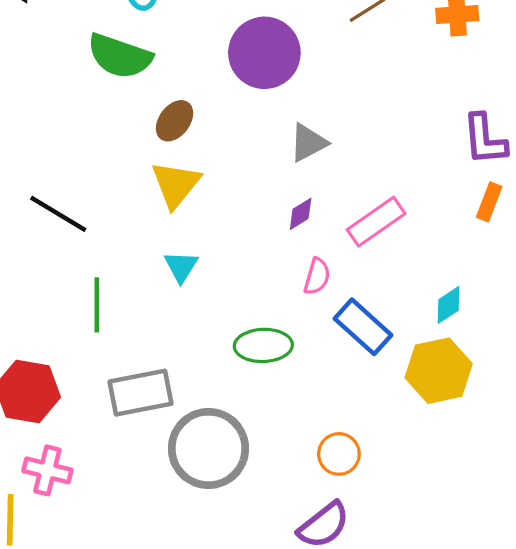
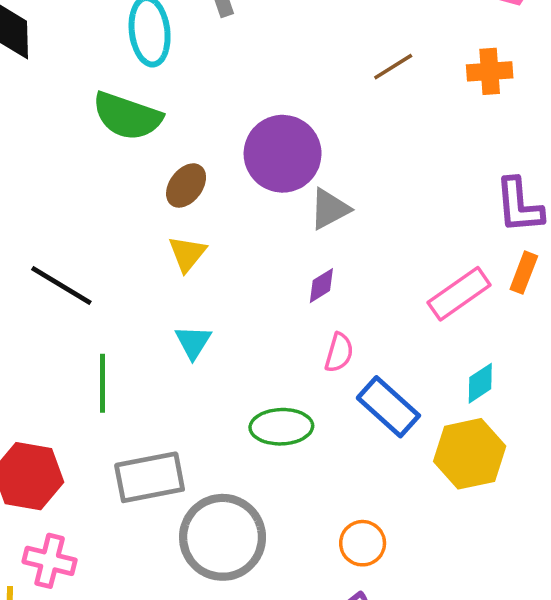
purple circle: (264, 53) -> (283, 154), moved
yellow triangle: (176, 184) -> (187, 254), size x0.7
pink rectangle: (376, 222) -> (459, 294), moved

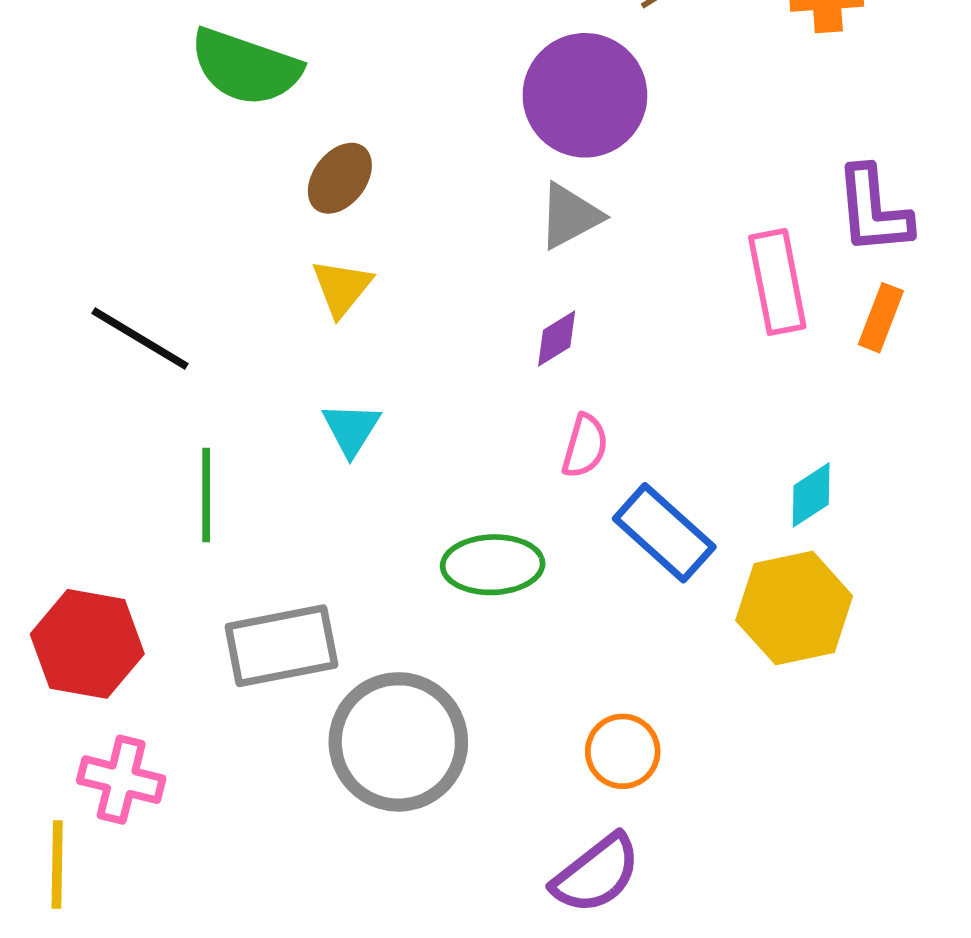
purple circle: (283, 154) -> (585, 95), moved
pink rectangle: (459, 294) -> (777, 282), moved, turned -66

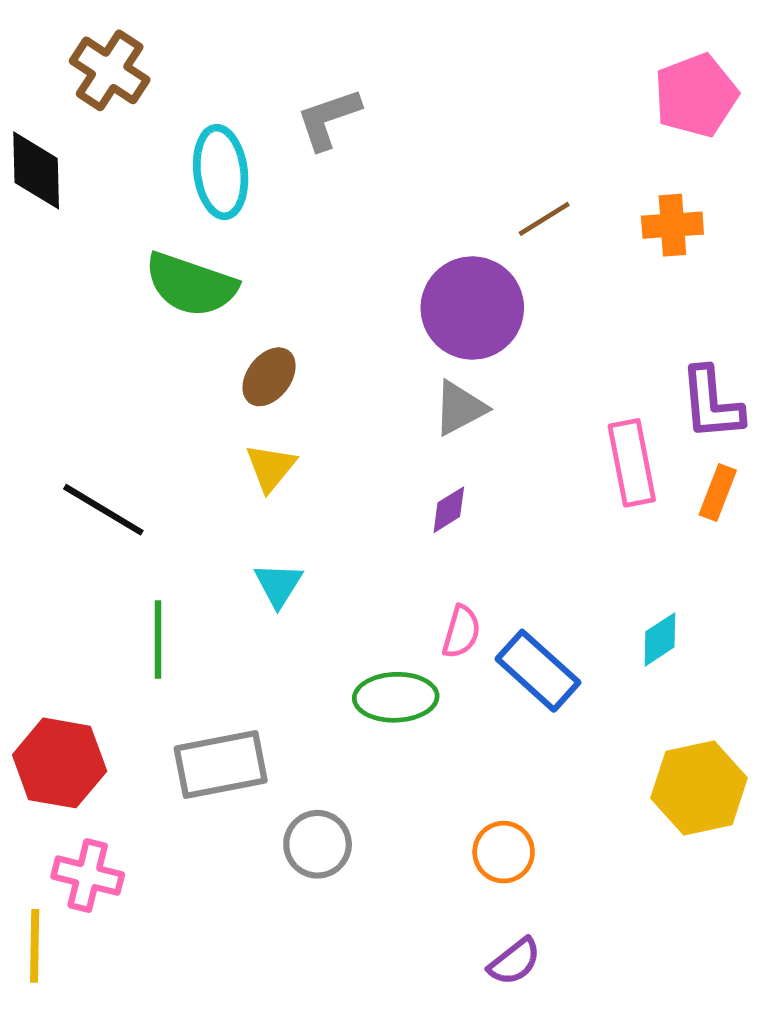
pink semicircle: (585, 446) -> (461, 632), moved
yellow hexagon: (794, 608) -> (699, 788), moved
gray circle: (398, 742) -> (318, 844), size x0.6
purple semicircle: (596, 874) -> (515, 961), moved, size x0.7

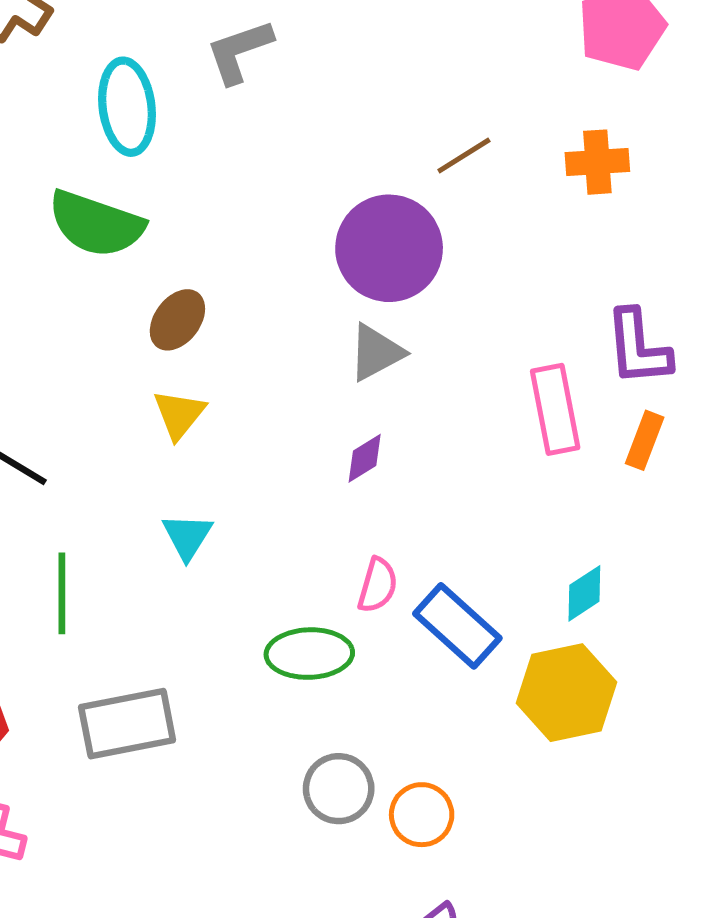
yellow hexagon: (699, 788) -> (566, 693), moved
gray circle: (318, 844) -> (339, 789), moved

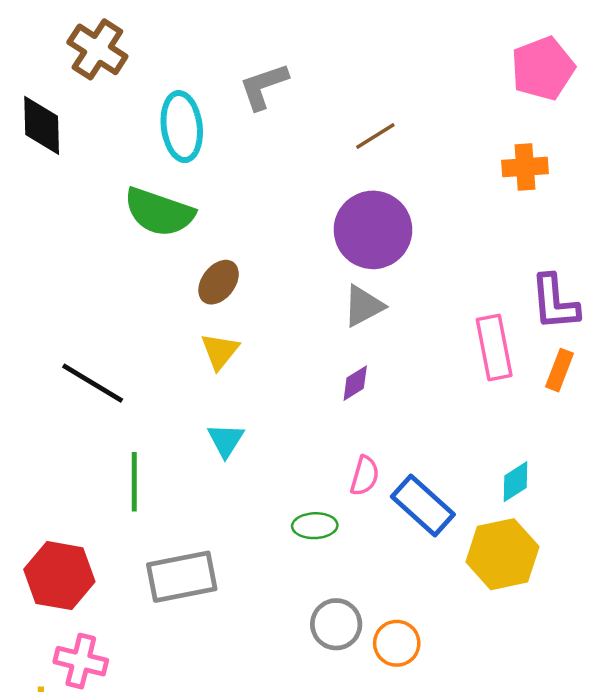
brown line: (464, 156) -> (375, 136), moved
green ellipse: (309, 654) -> (315, 526), size x0.7

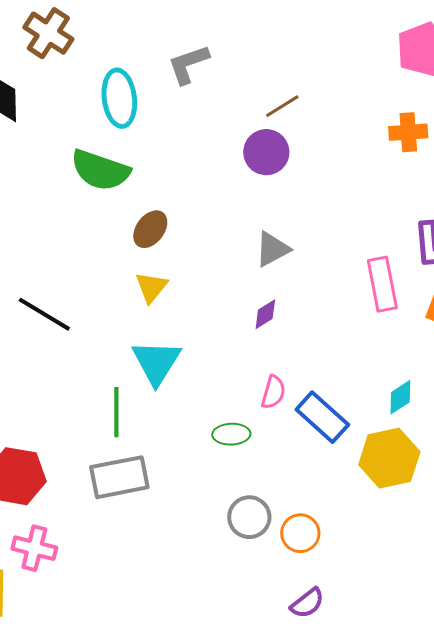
purple circle: (373, 230) -> (266, 152), moved, size x0.7
cyan triangle: (226, 440) -> (156, 362), size x1.6
green line: (134, 482) -> (116, 412), moved

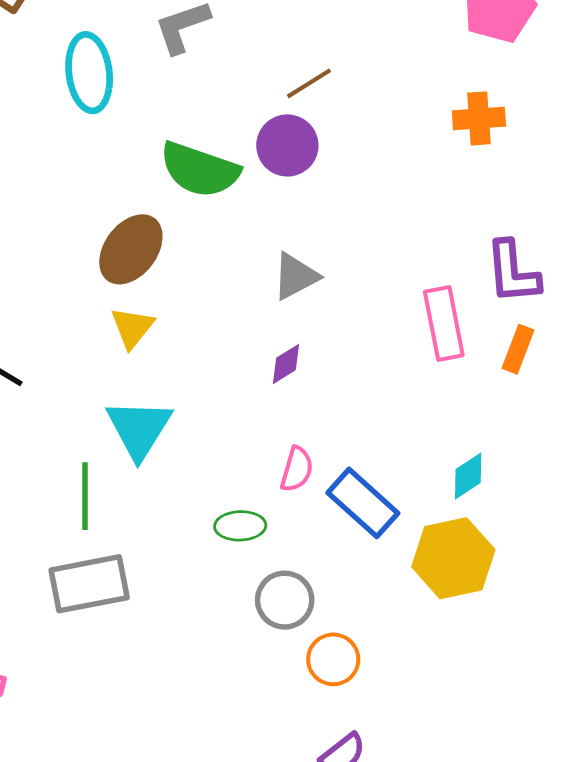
green semicircle: (100, 170) -> (200, 170), moved
brown ellipse: (150, 229) -> (131, 249), size x1.4
gray circle: (249, 517) -> (285, 600), moved

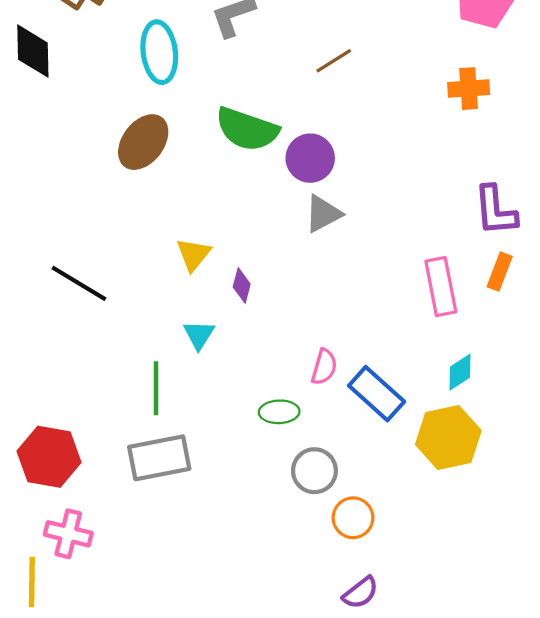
purple circle: (287, 145) -> (310, 158), moved
brown ellipse: (131, 249) -> (143, 142), moved
pink rectangle: (444, 324) -> (441, 287), moved
purple diamond: (286, 364) -> (242, 285), moved, turned -44
cyan triangle: (139, 429) -> (199, 335), size x0.6

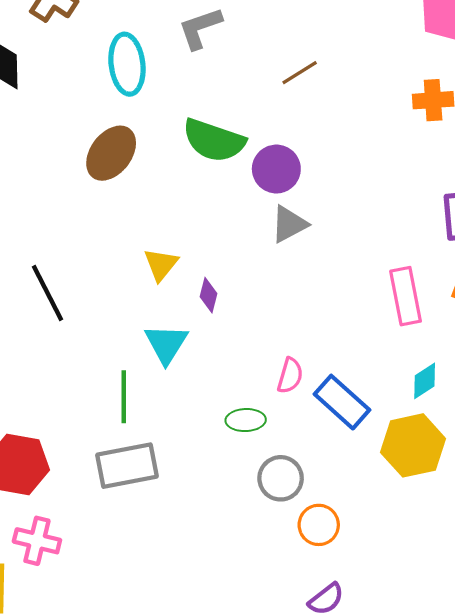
black line: (79, 283) -> (48, 293), turned 32
cyan triangle: (199, 335) -> (166, 344), size x1.4

